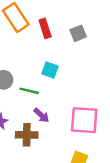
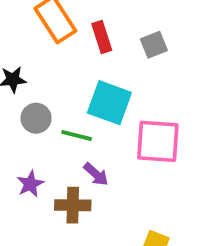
cyan square: (50, 70) -> (109, 103), size x1.6
pink square: (84, 120) -> (158, 141), moved

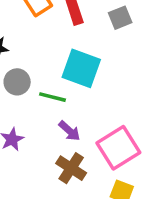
pink square: (158, 141) -> (118, 148), moved, turned -36
brown cross: (73, 205) -> (71, 168), moved, turned 32

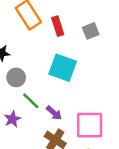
green line: (53, 97) -> (31, 101), moved, turned 30
pink square: (118, 148) -> (90, 125), turned 32

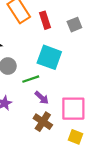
green line: (31, 101) -> (31, 79), moved, turned -63

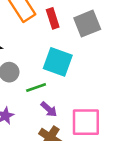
gray square: (74, 25) -> (87, 24), size x1.5

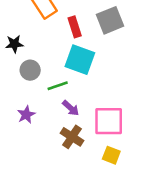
red rectangle: (53, 18) -> (75, 27), moved

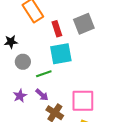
cyan square: (80, 60) -> (61, 54), turned -30
purple arrow: (71, 108) -> (42, 95), moved

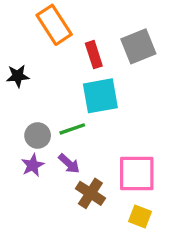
gray circle: (23, 62) -> (38, 136), moved

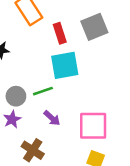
purple arrow: (69, 164) -> (52, 118), moved
brown cross: (90, 193) -> (33, 150), moved

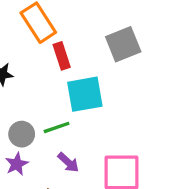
red rectangle: (60, 33) -> (62, 56), moved

